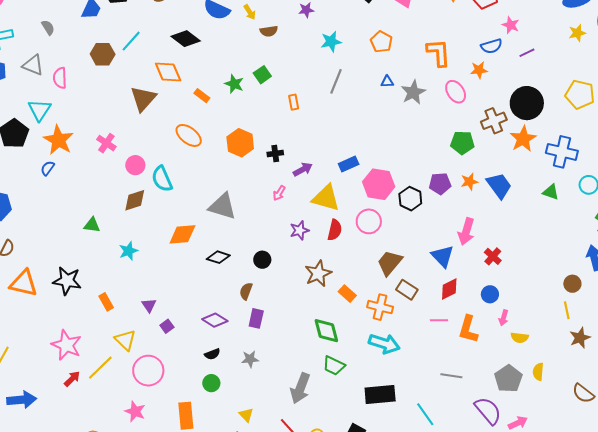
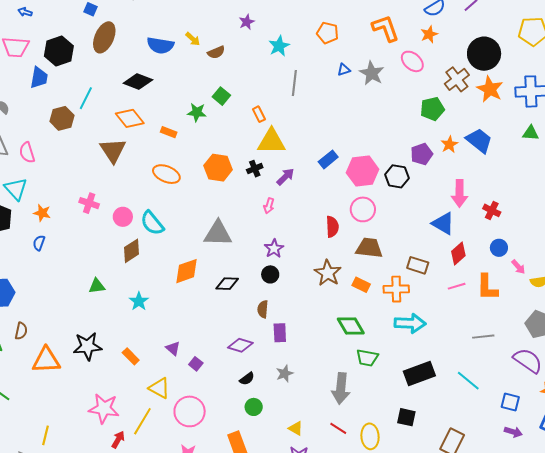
orange star: (58, 140) -> (42, 213), size x0.6
yellow triangle: (326, 198) -> (272, 141), moved
purple star: (299, 230) -> (274, 249), moved
brown trapezoid: (390, 263) -> (369, 248), moved, turned 72
pink arrow: (504, 318) -> (518, 267), turned -42

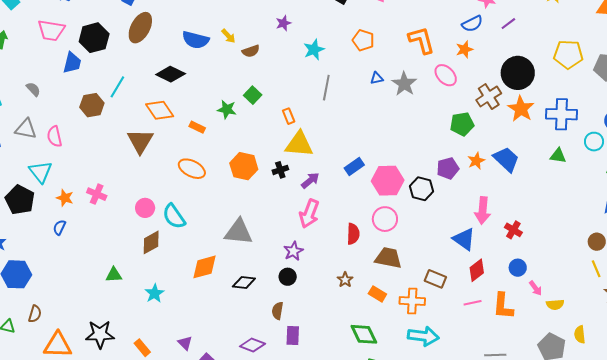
pink cross: (89, 203) -> (97, 194), moved
pink arrow: (269, 206) -> (309, 214), moved, size x1.8
brown star: (328, 273) -> (345, 280), size x0.6

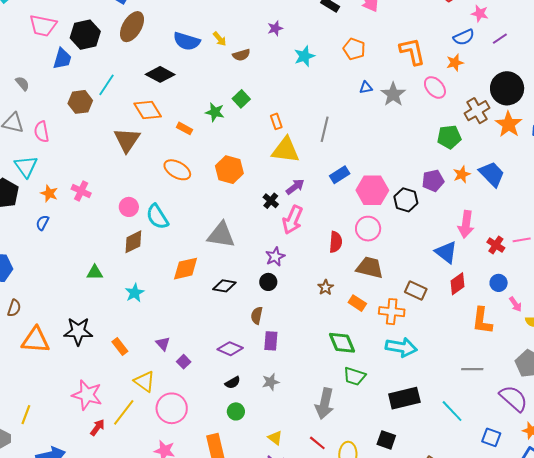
gray line: (326, 88) -> (325, 129), moved
black cross: (280, 170) -> (271, 201), moved, turned -35
pink line: (473, 303) -> (522, 240), moved

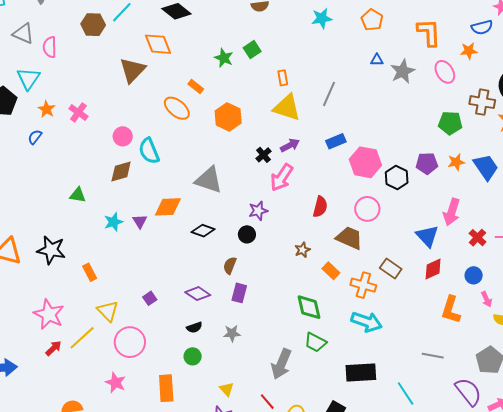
brown cross: (477, 111) -> (482, 102), turned 30
orange rectangle: (184, 128) -> (196, 87), moved
pink circle: (368, 229) -> (367, 209), moved
purple triangle: (163, 344) -> (140, 221), moved

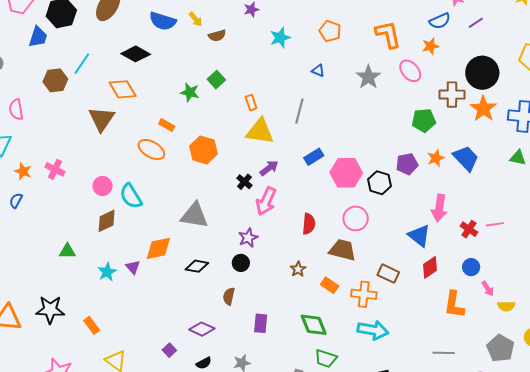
blue triangle: (377, 60) -> (318, 71), moved, turned 32
purple rectangle: (239, 293) -> (261, 323), moved
purple square: (150, 298) -> (169, 350), moved

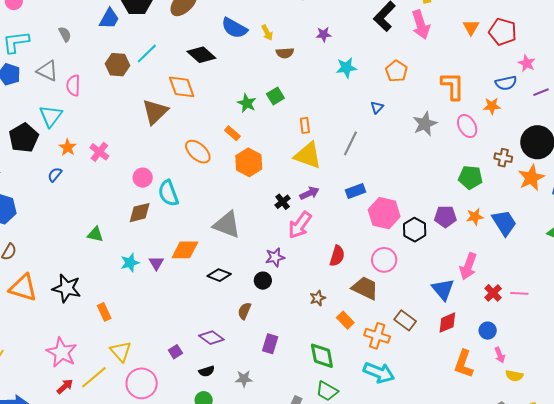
blue triangle: (318, 71) -> (377, 107), turned 40
brown cross: (452, 95) -> (503, 158), size x0.7
orange rectangle: (167, 125) -> (232, 133), moved

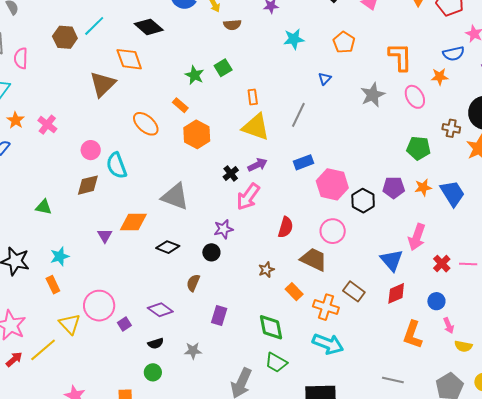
cyan star: (130, 263) -> (60, 256), moved
pink circle: (142, 383) -> (99, 306), moved

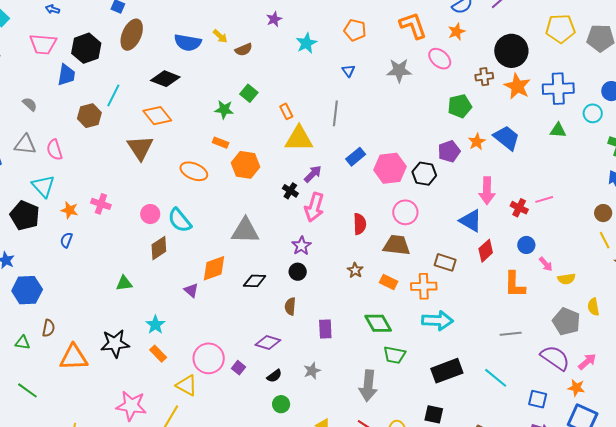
gray star: (373, 95) -> (399, 70), turned -30

